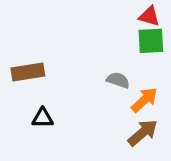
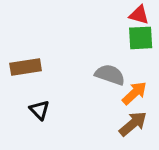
gray semicircle: (118, 80) -> (110, 75), size x1.4
black triangle: (43, 118) -> (39, 110), turned 45

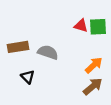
red triangle: (139, 15) -> (81, 26), moved
gray semicircle: (110, 75) -> (48, 52), moved

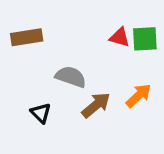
brown rectangle: (18, 47) -> (27, 37), moved
brown arrow: (93, 86) -> (96, 105), moved

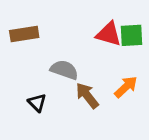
red triangle: (120, 37) -> (109, 34), size x1.4
brown arrow: (96, 105) -> (87, 95), turned -88

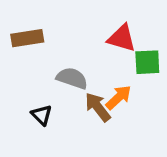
green square: (132, 35) -> (147, 62), moved
orange arrow: (126, 87) -> (119, 97), moved

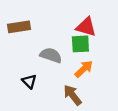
green square: (147, 62) -> (80, 44), moved
brown arrow: (98, 107) -> (72, 95), moved

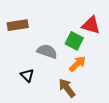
red triangle: (86, 27) -> (91, 25), moved
green square: (80, 44) -> (74, 41), turned 30

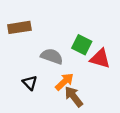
red triangle: (91, 25) -> (100, 59), moved
orange arrow: (77, 64) -> (64, 82), moved

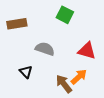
green square: (82, 45) -> (65, 15), moved
orange arrow: (64, 82) -> (79, 77), moved

